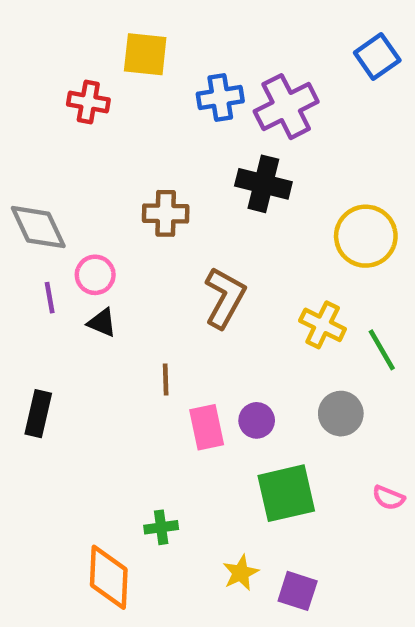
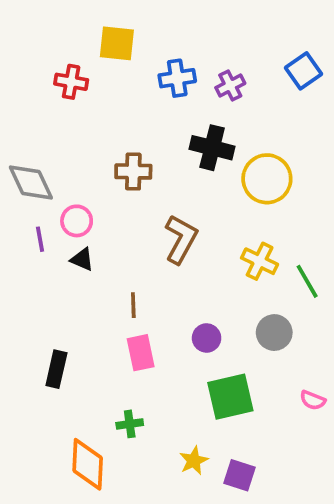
blue square: (377, 56) -> (303, 71), moved
purple cross: (286, 107) -> (230, 85), size x0.6
yellow circle: (366, 236) -> (267, 179), moved
black rectangle: (38, 414) -> (56, 369), moved
pink rectangle: (207, 427) -> (141, 353), moved

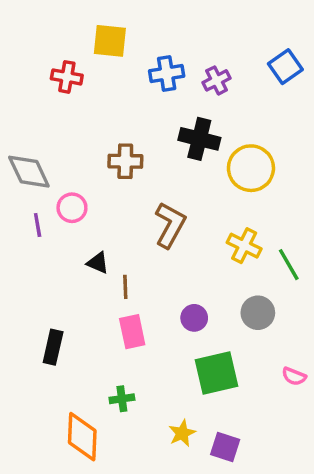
black triangle: (82, 259) -> (98, 263), moved

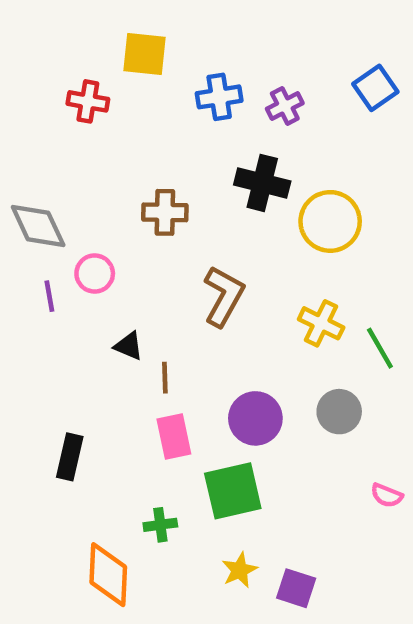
purple circle: (194, 318) -> (255, 418), size x1.5
green square: (217, 373) -> (233, 491), moved

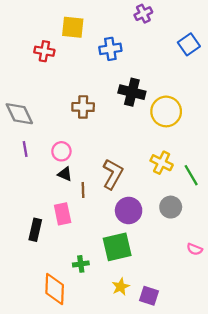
purple cross: (285, 106) -> (143, 14), moved
pink circle: (95, 274) -> (61, 151), moved
brown L-shape: (224, 296) -> (113, 174), moved
pink rectangle: (174, 437) -> (63, 214), moved

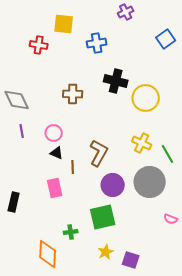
gray circle: (171, 207) -> (150, 182), size x1.6
black rectangle: (35, 230) -> (14, 202), moved

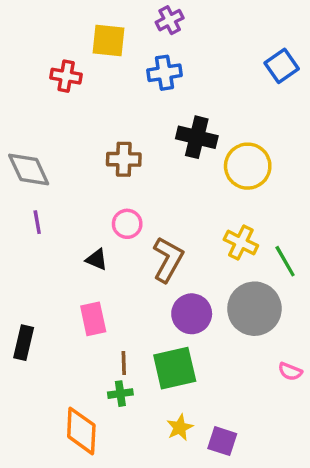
purple cross: (126, 12) -> (170, 20), moved
pink circle: (54, 133) -> (127, 224), moved
brown line: (73, 167) -> (124, 363), moved

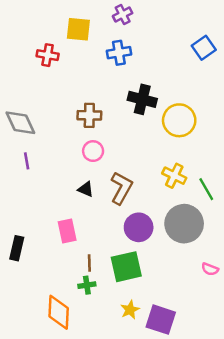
pink circle: (127, 224) -> (93, 151), moved
black triangle: (97, 259) -> (86, 189), moved
purple square: (222, 441) -> (161, 320), size x1.4

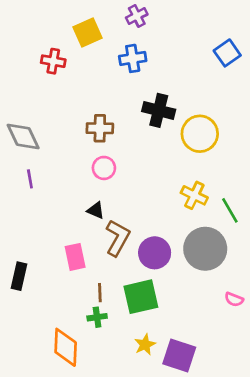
yellow square: (78, 29) -> (87, 32), turned -30
brown L-shape: (121, 188) -> (118, 238), moved

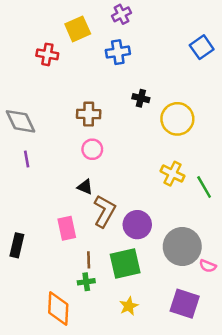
black cross: (159, 110) -> (141, 98), size x0.6
gray circle: (205, 249) -> (182, 247), moved
purple square: (179, 356) -> (185, 304), moved

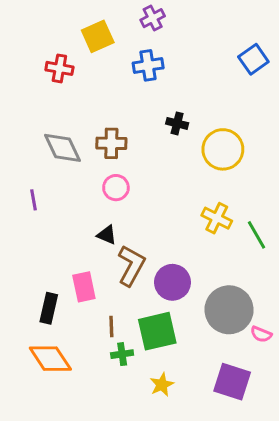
gray diamond: (21, 121) -> (63, 148), moved
black rectangle: (17, 245) -> (49, 308), moved
green cross: (86, 282) -> (122, 354), moved
orange diamond: (58, 308) -> (50, 359), moved, turned -36

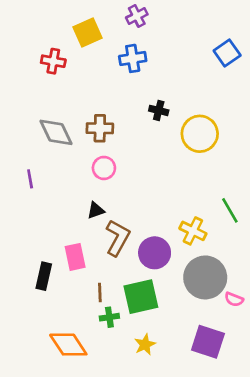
yellow cross: (217, 218) -> (193, 231), moved
black triangle: (107, 235) -> (96, 210), turned -42
orange diamond: (50, 359) -> (68, 345), moved

